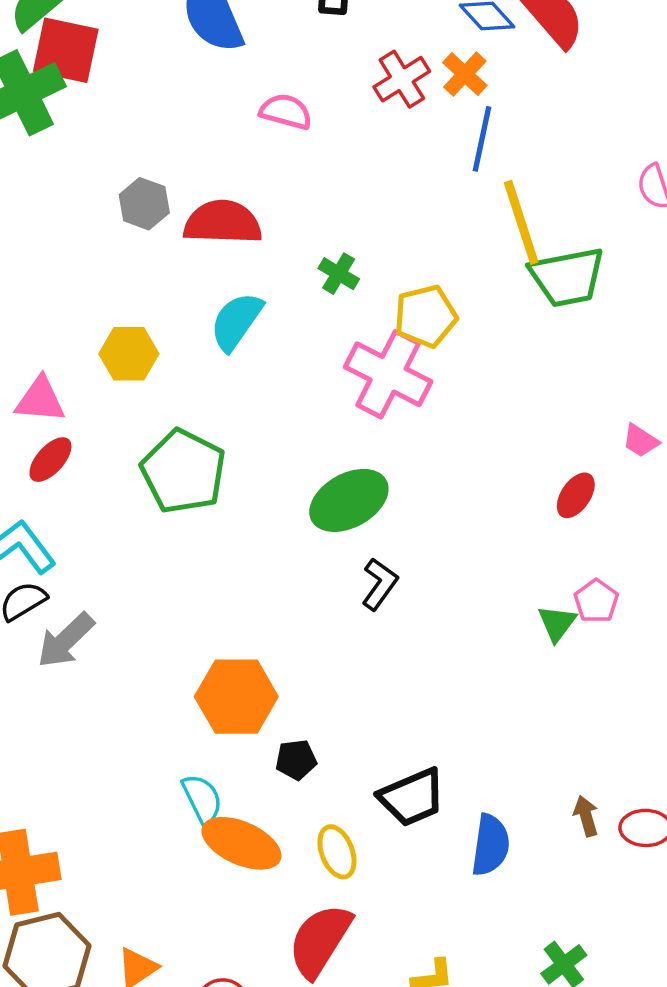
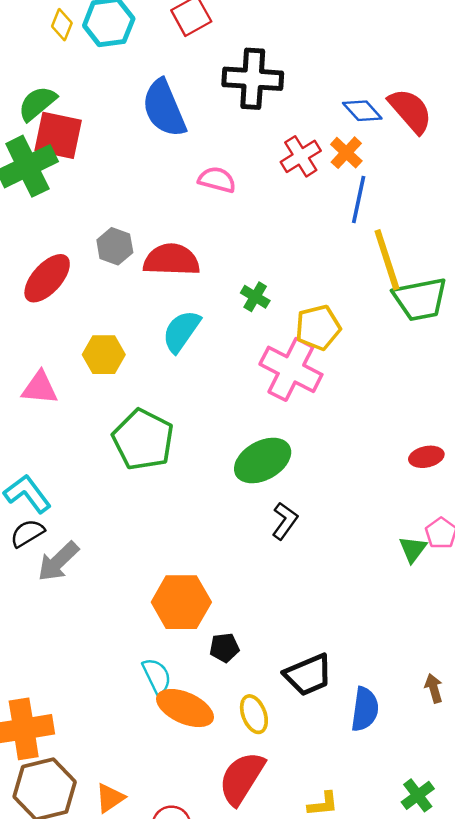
red ellipse: (50, 460) -> (47, 278), moved, size x1.5
red ellipse: (576, 495) -> (426, 457), turned 44

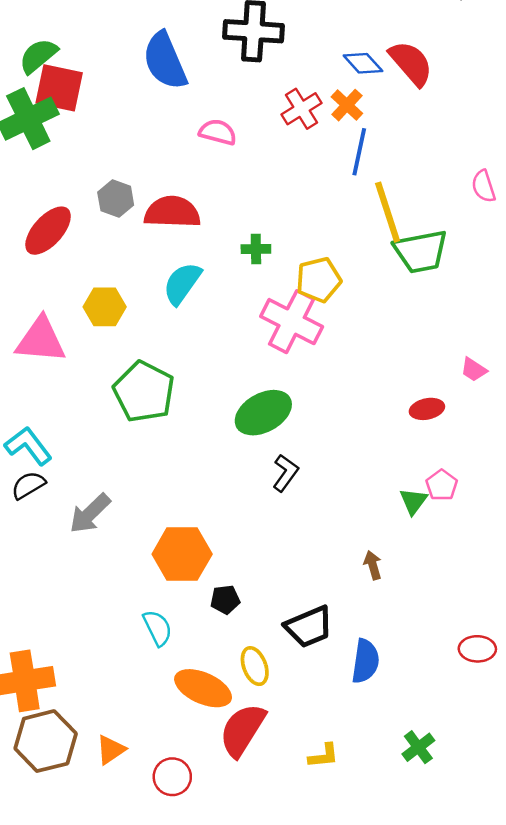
green cross: (255, 297) -> (256, 249), turned -32
pink triangle: (40, 388) -> (41, 340), size x1.4
gray arrow: (58, 561) -> (90, 513), moved
brown arrow: (434, 688) -> (373, 565), moved
orange ellipse: (185, 708) -> (203, 688), moved

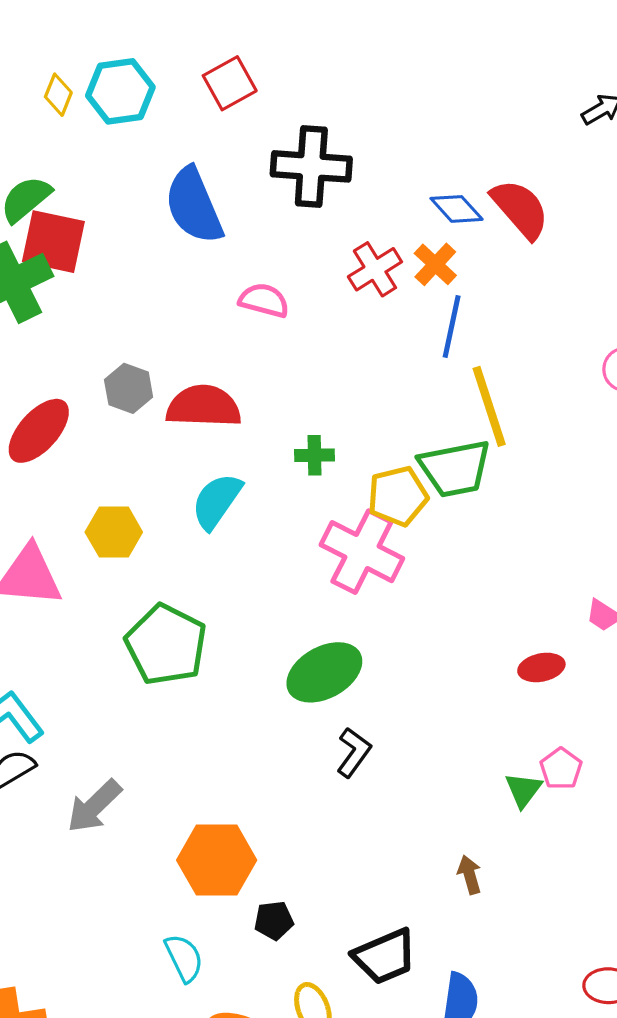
green trapezoid: (421, 251) -> (455, 468), moved

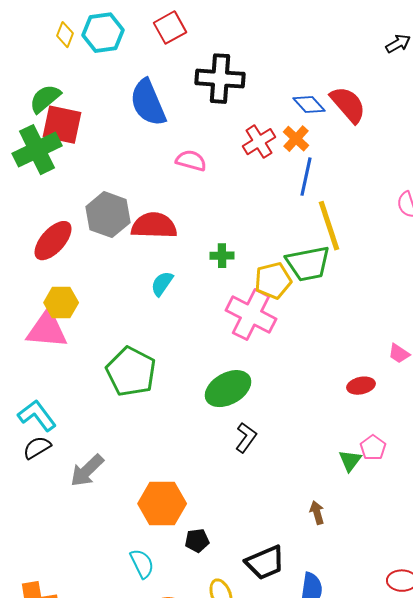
gray hexagon: (129, 388) -> (108, 215), size x1.5
cyan semicircle: (217, 501) -> (162, 284), size x0.7
yellow hexagon: (114, 532) -> (61, 303), moved

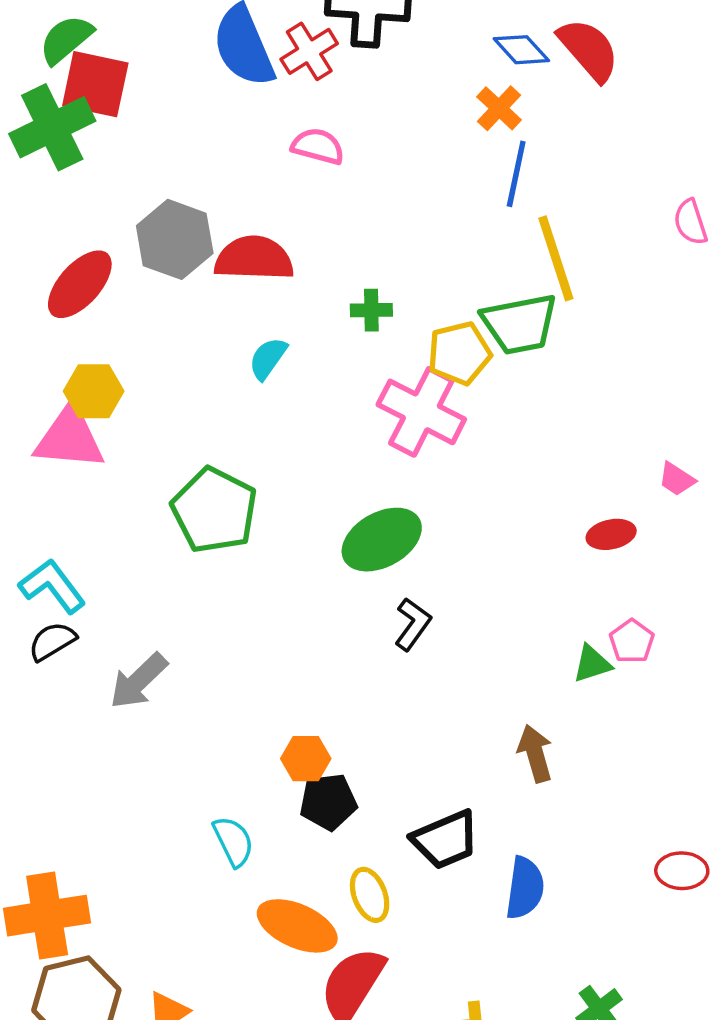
red cross: (259, 142) -> (309, 51), moved
green triangle: (350, 461) -> (592, 664), turned 35
orange hexagon: (162, 504) -> (306, 759), moved, size x0.6
brown arrow: (317, 513) -> (535, 753), size x1.4
black pentagon: (197, 541) -> (328, 802), size x1.4

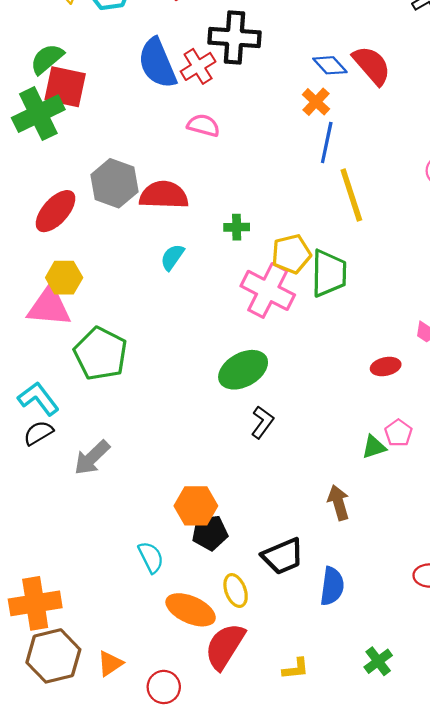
green trapezoid: (520, 324) -> (329, 273), moved, turned -78
green pentagon: (214, 510) -> (101, 354), moved
orange hexagon: (306, 759) -> (196, 506), size x1.4

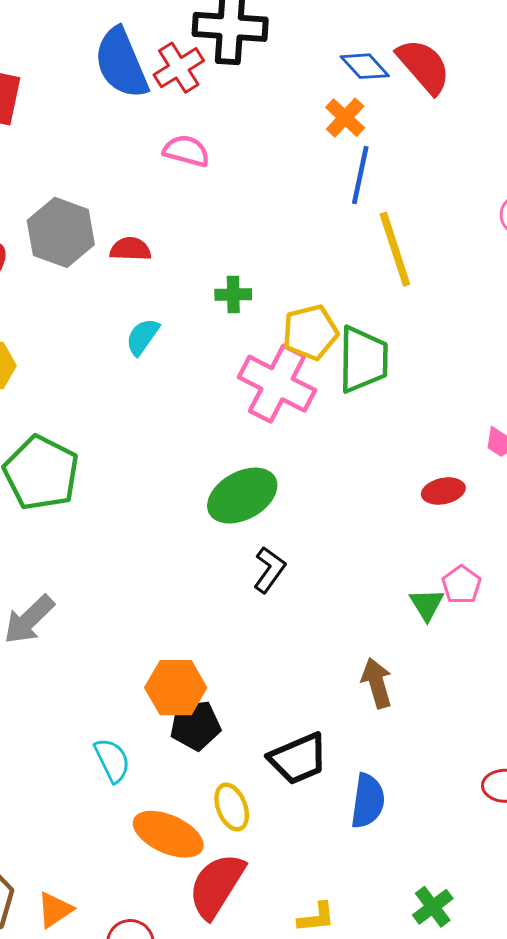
red semicircle: (164, 195) -> (130, 249), size x0.6
green triangle: (374, 447) -> (427, 604), turned -44

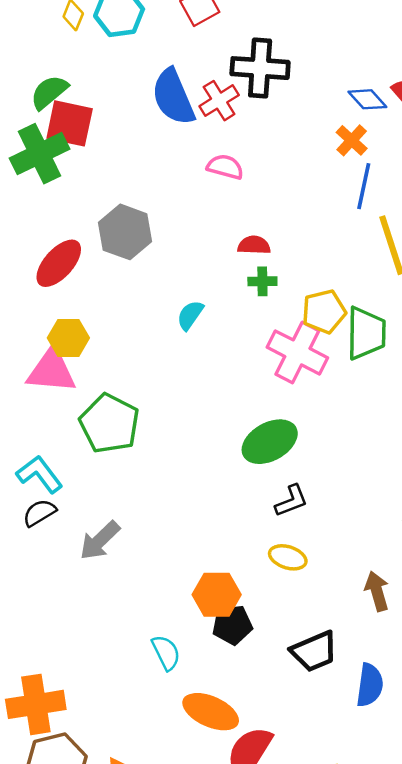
red semicircle: (130, 249) -> (254, 245), moved
black L-shape: (269, 570) -> (291, 501), turned 33
yellow ellipse: (232, 807) -> (288, 557), moved, turned -51

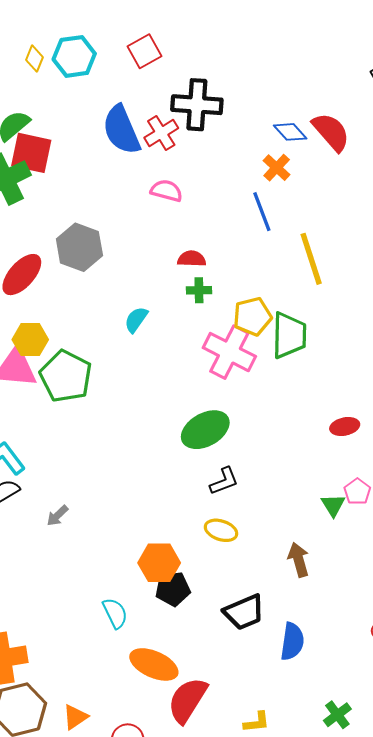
blue line: (364, 186) -> (262, 212), moved, turned -33
green pentagon: (109, 424) -> (66, 376), moved
gray arrow: (100, 540) -> (57, 516), size x0.6

